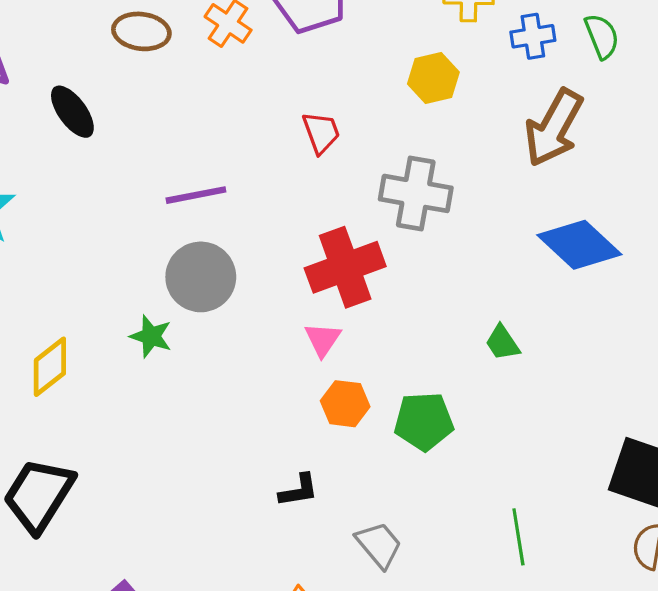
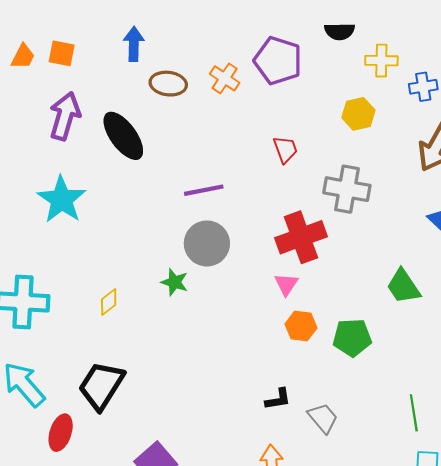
black ellipse: (72, 112) -> (123, 136), size x1.4
green trapezoid: (502, 343) -> (403, 286), size x1.5
yellow diamond: (50, 367) -> (109, 302), size x0.7
black L-shape: (299, 490) -> (278, 399), moved

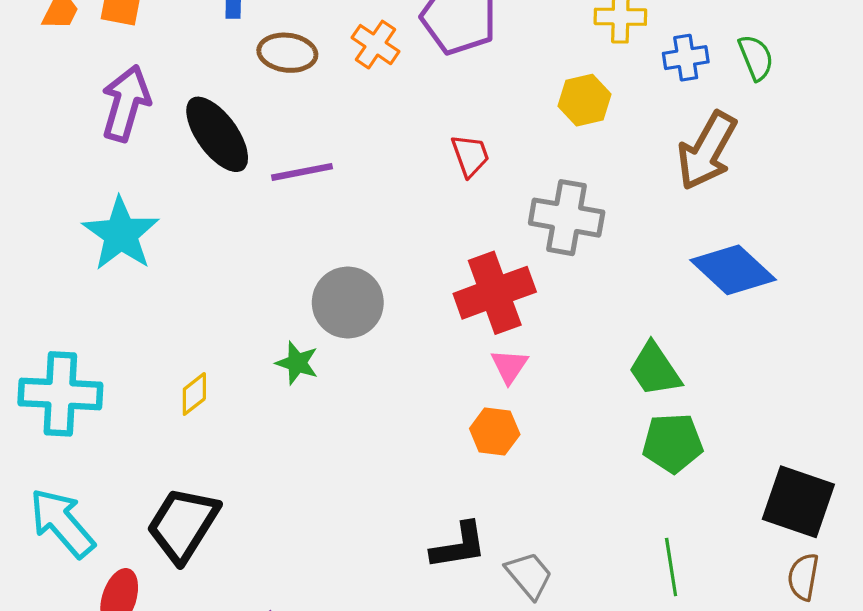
purple line: (204, 190) -> (302, 172), moved
pink triangle: (286, 284) -> (509, 366), moved
green pentagon: (352, 338) -> (673, 443), moved
black L-shape: (278, 399) -> (459, 546), size x1.4

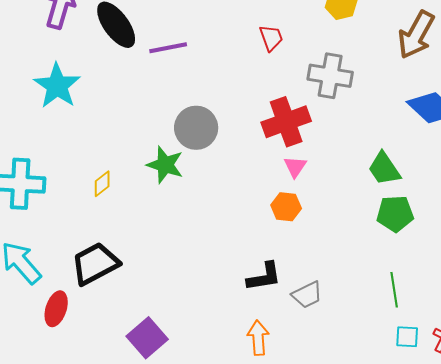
green star: (297, 363) -> (165, 165), size x1.4
black trapezoid: (183, 525) -> (95, 264), turned 30
gray trapezoid: (529, 575) -> (307, 295), turned 104

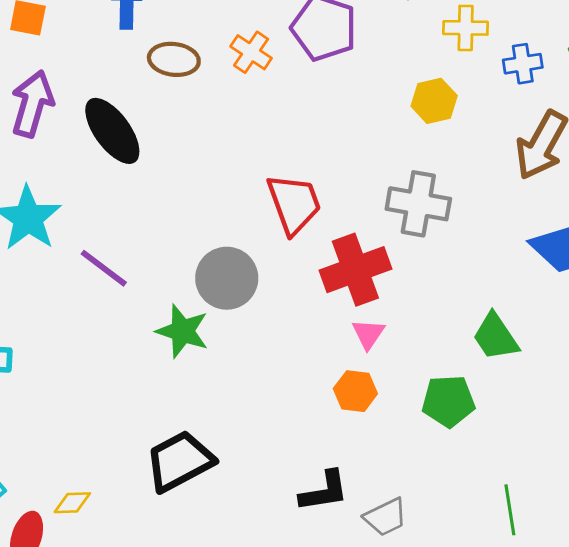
red trapezoid: (271, 38) -> (294, 204), moved, size x1.6
purple line: (168, 48) -> (104, 268), moved, turned 48
yellow diamond: (102, 184) -> (72, 503), moved, turned 36
green pentagon: (395, 214) -> (448, 401), moved
black trapezoid: (95, 264) -> (180, 461), moved

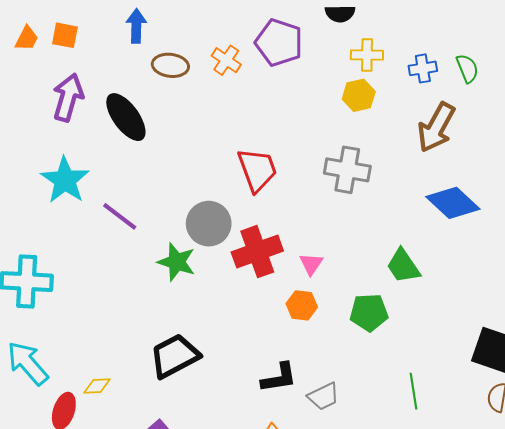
yellow cross: (466, 28) -> (367, 55), moved
red cross: (355, 270) -> (257, 252), moved

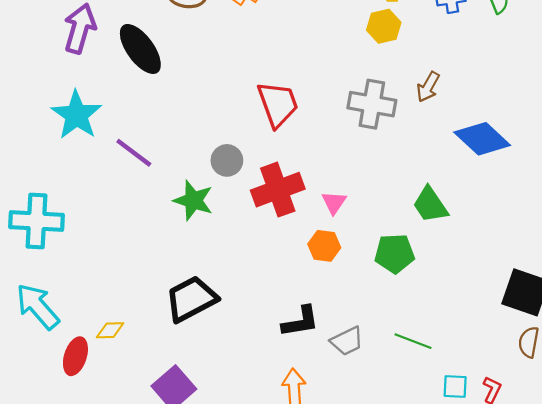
brown arrow: (436, 127) -> (428, 87), moved, size x0.6
gray circle: (209, 224) -> (227, 160), size x0.7
green line: (413, 391) -> (413, 341), moved, turned -60

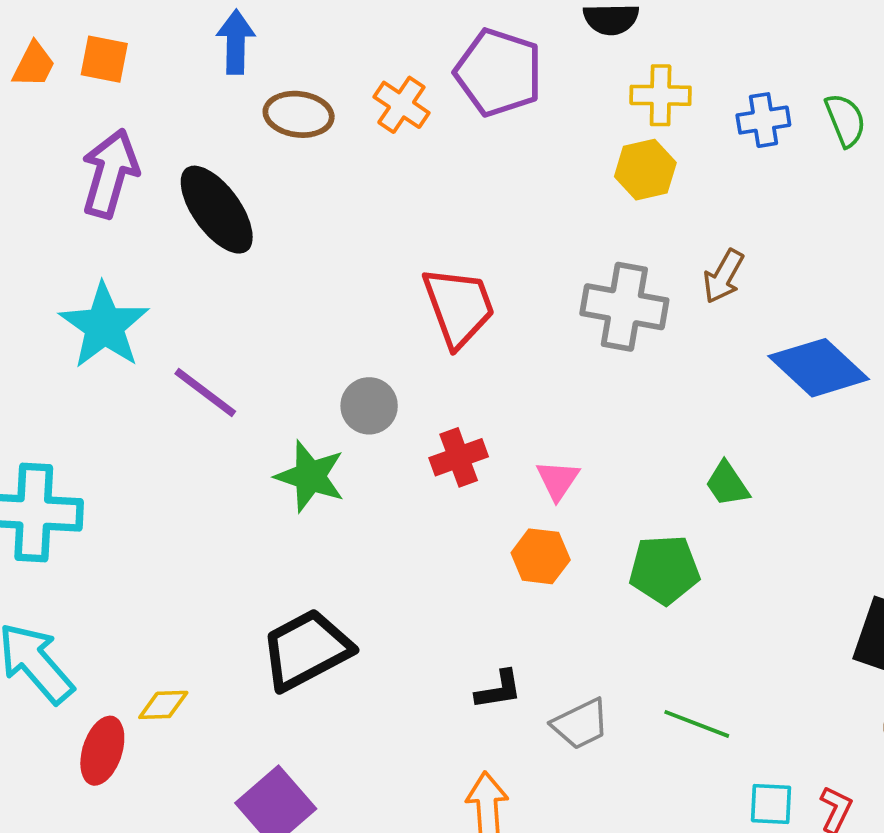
red cross: (278, 190) -> (459, 457), size x0.6
green trapezoid: (430, 205) -> (727, 484), size x0.7
black L-shape: (300, 322) -> (499, 690), size x0.7

